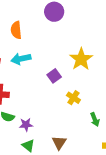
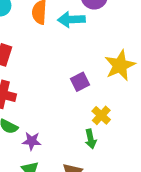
cyan arrow: (21, 59) -> (71, 19), moved
green arrow: (95, 119) -> (91, 139), moved

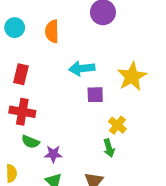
cyan arrow: (71, 19) -> (82, 68), moved
purple square: (80, 82) -> (95, 95), turned 30

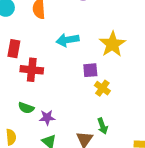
purple square: (95, 95) -> (90, 70), moved
red cross: (22, 112) -> (32, 70), moved
green arrow: (109, 148) -> (103, 126), moved

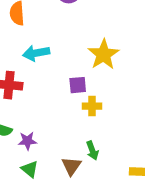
cyan arrow: (68, 40) -> (36, 53), moved
yellow cross: (102, 88) -> (92, 106), turned -35

